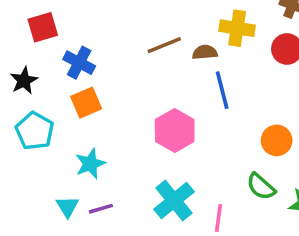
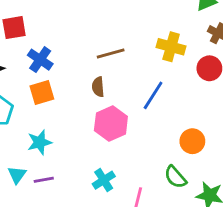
brown semicircle: (205, 52) -> (98, 87), moved, turned -96
blue line: (222, 90) -> (153, 95), turned 40
cyan cross: (174, 201) -> (104, 180), size x0.7

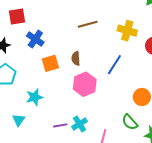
brown line: (111, 54) -> (88, 24), moved
orange square: (42, 93) -> (50, 63), moved
purple line: (44, 180) -> (60, 125), moved

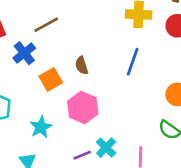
brown line: (88, 24) -> (46, 25), moved
blue cross: (35, 39) -> (24, 53), turned 30
pink hexagon: (85, 84) -> (83, 108), moved

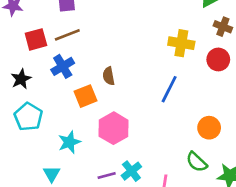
brown line: (46, 25) -> (67, 35), moved
brown semicircle: (82, 65) -> (109, 76), moved

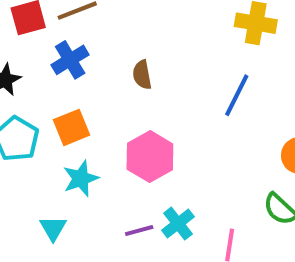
orange square: (85, 96) -> (71, 127), moved

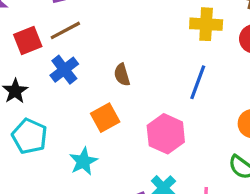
orange square: (71, 127) -> (105, 118), moved
pink hexagon: (150, 157) -> (166, 134), moved

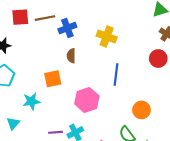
yellow cross: (206, 24) -> (107, 37), moved
blue cross: (64, 70) -> (67, 28), moved
blue line: (198, 82) -> (116, 75), turned -30

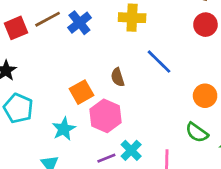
brown semicircle: (71, 56) -> (118, 77), moved
blue line: (116, 75) -> (159, 62), turned -35
pink hexagon: (87, 100) -> (106, 116), moved

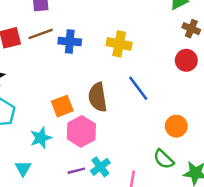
blue cross: (79, 23) -> (70, 41), turned 35
brown semicircle: (118, 77) -> (98, 97), size x1.6

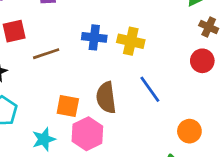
brown line: (41, 34) -> (46, 54), moved
blue cross: (70, 41) -> (94, 37), moved
orange square: (62, 106) -> (68, 106), turned 30

